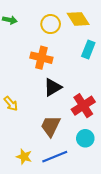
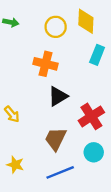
yellow diamond: (78, 19) -> (86, 21), turned 35
yellow star: (24, 157) -> (15, 165), moved

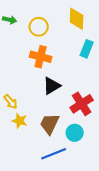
yellow circle: (56, 27) -> (39, 27), moved
cyan circle: (94, 152) -> (75, 133), moved
yellow star: (15, 165) -> (20, 121), moved

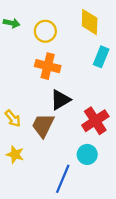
yellow star: (20, 121) -> (15, 154), moved
brown trapezoid: (50, 124) -> (43, 125), moved
blue line: (54, 154) -> (63, 179), turned -45

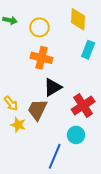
yellow star: (15, 154) -> (18, 125), moved

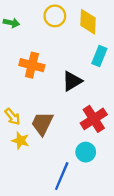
yellow circle: (39, 27) -> (55, 16), moved
orange cross: (41, 58) -> (32, 65), moved
black triangle: (53, 87) -> (72, 81), moved

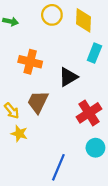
brown trapezoid: (42, 123) -> (38, 102), moved
cyan circle: (86, 152) -> (95, 148), moved

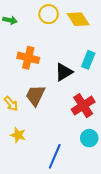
yellow diamond: (83, 20) -> (78, 19), turned -35
cyan rectangle: (94, 53) -> (88, 60), moved
yellow star: (19, 134) -> (18, 135), moved

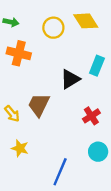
yellow circle: (49, 14) -> (53, 28), moved
orange cross: (28, 58) -> (19, 53), moved
red cross: (83, 106) -> (91, 116), size x0.7

